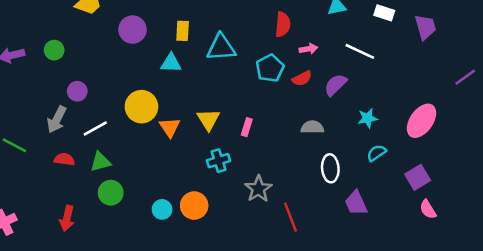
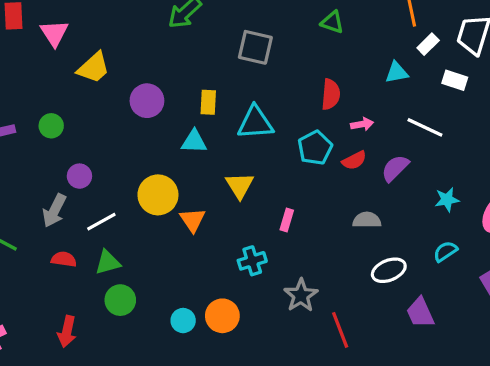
cyan star: (368, 118) -> (447, 200), moved
yellow triangle: (208, 119) -> (240, 185), moved
white ellipse: (330, 168) -> (389, 270), turned 72

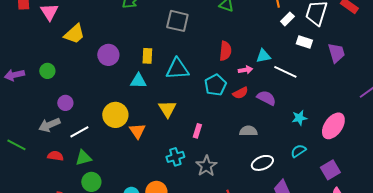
cyan triangle: (397, 72) -> (263, 56), moved
purple semicircle: (395, 168) -> (266, 98), turned 72
gray arrow: (54, 211) -> (49, 125), turned 40
gray star: (301, 295) -> (206, 166), moved

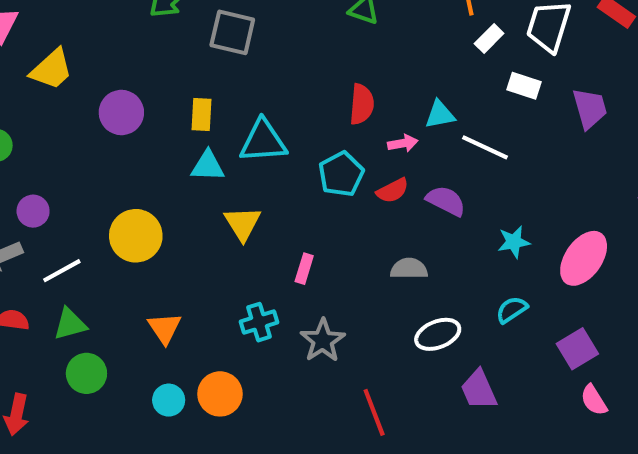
gray square: (177, 21) -> (232, 32), moved
cyan triangle: (138, 81) -> (208, 166), moved
orange triangle: (137, 131) -> (165, 328), moved

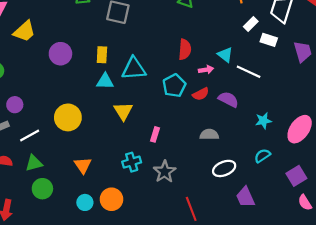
white rectangle: (489, 39) -> (251, 24), moved
cyan triangle: (440, 115) -> (225, 55), turned 49

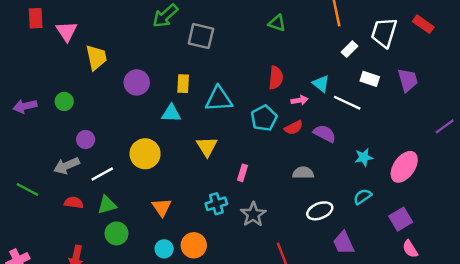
yellow trapezoid: (24, 31) -> (96, 57), turned -60
white rectangle: (269, 40) -> (370, 79), moved
cyan triangle: (105, 81) -> (171, 113), moved

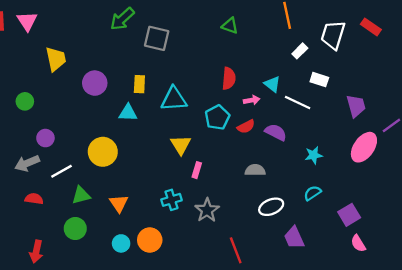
pink triangle: (67, 31) -> (27, 21), moved
purple trapezoid: (408, 80) -> (356, 106), moved
yellow triangle: (207, 147) -> (181, 145), moved
pink ellipse: (404, 167) -> (364, 147), moved
green triangle: (107, 205) -> (81, 195), moved

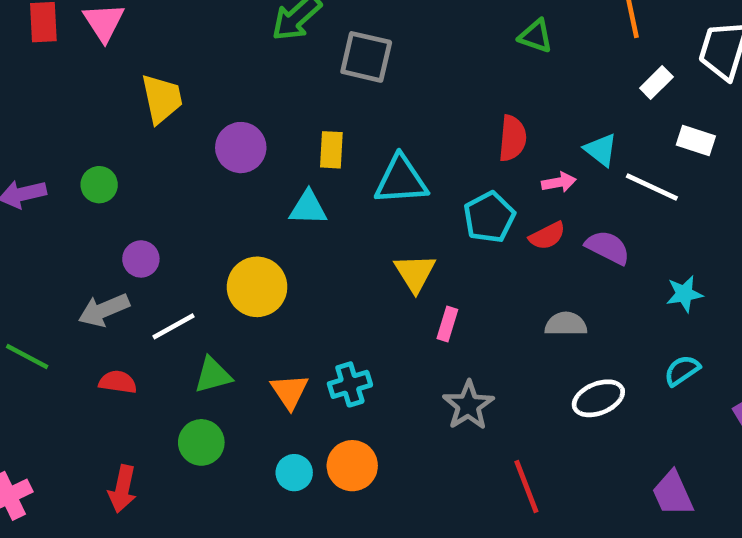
green triangle: (230, 26) -> (536, 36), moved
cyan cross: (171, 200) -> (350, 384), moved
purple trapezoid: (294, 238) -> (673, 494), moved

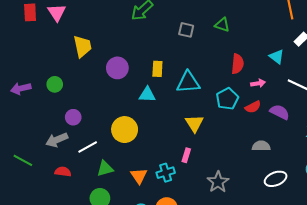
green triangle: (536, 36) -> (222, 25), moved
gray square: (366, 57) -> (186, 30), moved, size x0.7
cyan triangle: (601, 150) -> (277, 57), moved
pink rectangle: (447, 324) -> (186, 155), moved

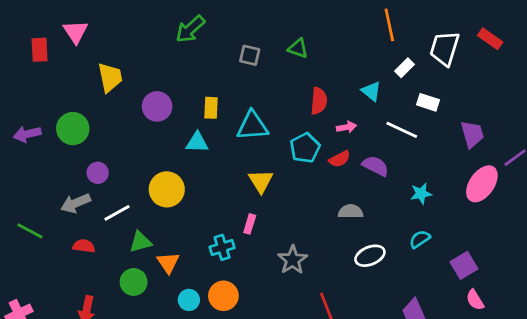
red rectangle: (30, 12) -> (40, 50), moved
green circle: (55, 84) -> (73, 129), size x1.5
orange triangle: (139, 176) -> (168, 263), moved

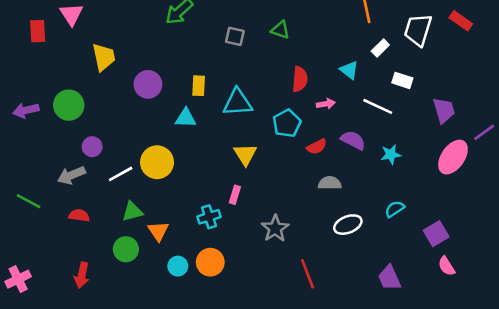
red semicircle: (340, 159) -> (317, 147), moved
cyan star: (421, 194) -> (391, 154), moved
white line: (117, 213) -> (121, 174), moved

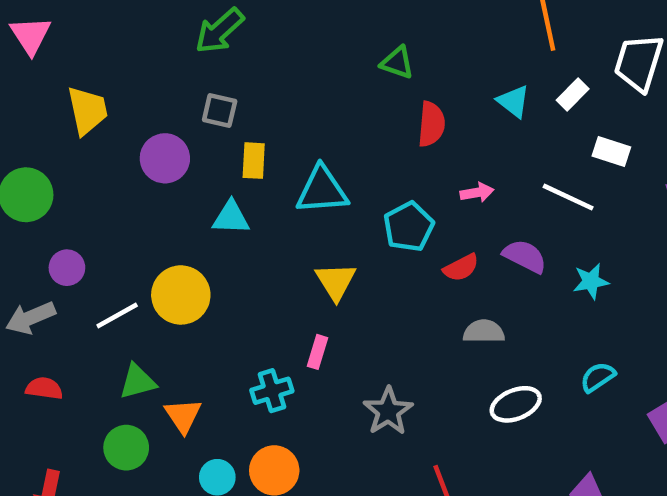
gray square: (235, 36) -> (220, 110), moved
cyan triangle: (349, 70) -> (513, 101), moved
red semicircle: (300, 79) -> (431, 124), moved

